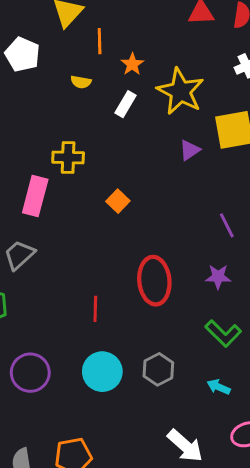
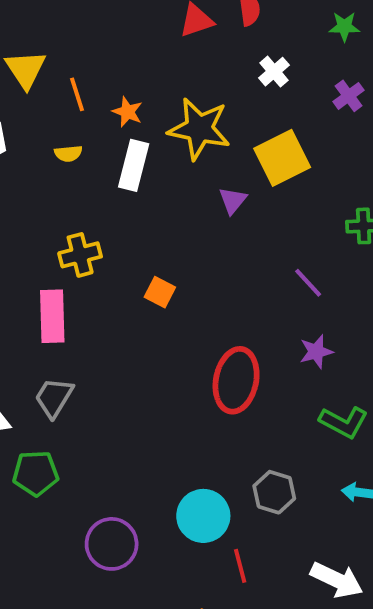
white rectangle: (126, 104) -> (134, 165), size x1.4
red ellipse: (154, 281) -> (236, 380), turned 33
red line: (95, 309) -> (240, 566), moved

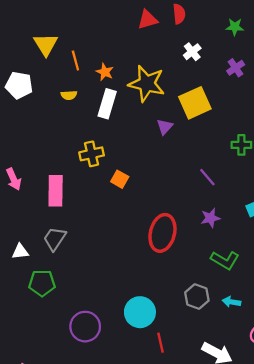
yellow cross: (80, 255) -> (92, 154), moved
gray hexagon: (274, 492) -> (197, 296), moved

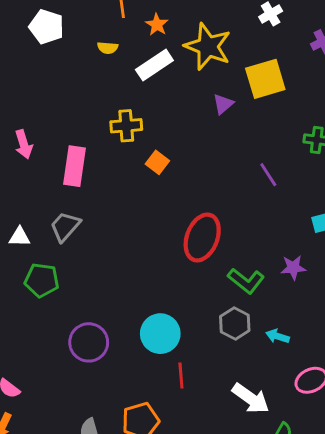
white rectangle: (107, 104) -> (154, 65), turned 32
purple star: (210, 218) -> (293, 268), moved
green L-shape: (225, 260) -> (246, 281), moved

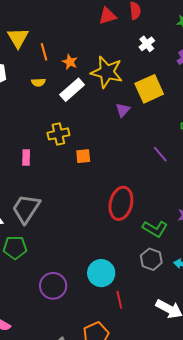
orange square: (157, 162) -> (83, 156), turned -35
pink rectangle: (75, 166) -> (26, 157), moved, size x0.6
gray trapezoid: (65, 226) -> (26, 209), size x1.4

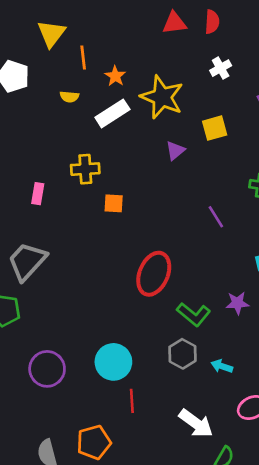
yellow square: (149, 89) -> (215, 128), size x0.7

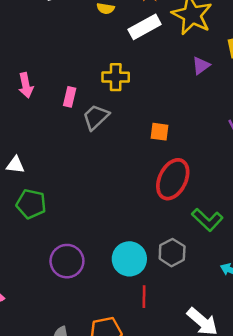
orange square: (114, 203) -> (160, 132), moved
gray trapezoid: (27, 261) -> (96, 117), moved, size x0.7
gray hexagon: (183, 354) -> (172, 253), moved

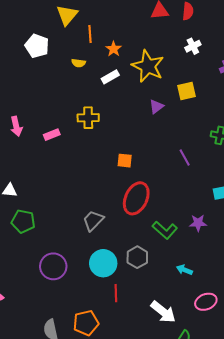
white rectangle: (145, 27) -> (110, 77), size x0.7
pink rectangle: (70, 97) -> (52, 135), turned 56
gray trapezoid: (96, 117) -> (93, 221), moved

